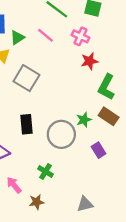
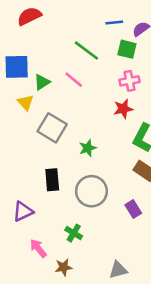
pink cross: (80, 36) -> (129, 81), moved, turned -36
green star: (84, 120) -> (88, 148), moved

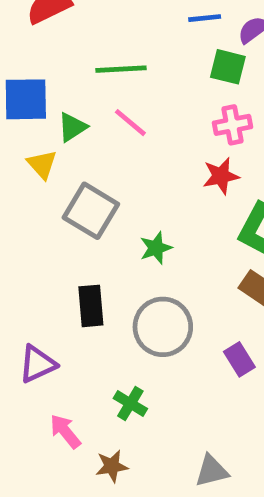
green line: (86, 50) -> (121, 69), moved, turned -40

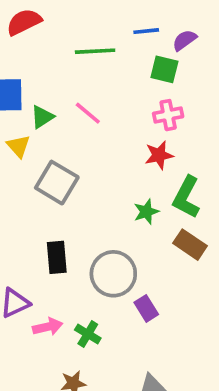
green line: (121, 69) -> (95, 51), moved
green star: (156, 248) -> (146, 212), moved
purple rectangle: (239, 359) -> (146, 308), moved
pink arrow: (65, 431) -> (48, 327), moved, turned 116

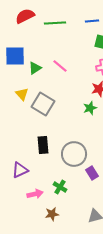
green line: (95, 51) -> (55, 23), moved
yellow triangle: (18, 146) -> (22, 94), moved
green star: (146, 212) -> (90, 108), moved
pink arrow: (48, 327) -> (35, 194), moved

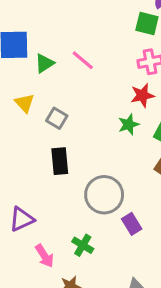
gray square: (43, 104) -> (57, 118), size x0.6
black rectangle: (43, 145) -> (60, 161), moved
pink arrow: (35, 194) -> (44, 256), turned 70

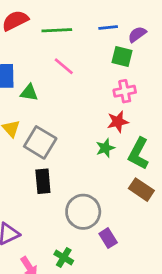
pink line: (83, 60) -> (64, 66), moved
green triangle: (44, 63) -> (29, 93), turned 42
gray square: (57, 118) -> (40, 142), size x1.6

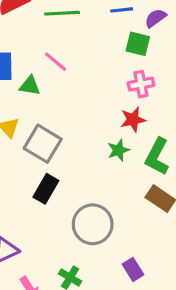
pink line: (64, 66) -> (56, 62), moved
black rectangle: (43, 181) -> (46, 189), turned 35
purple rectangle: (108, 238) -> (133, 269), moved

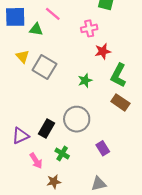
pink cross: (141, 84) -> (89, 28), moved
green star: (118, 150) -> (85, 81), moved
black rectangle: (46, 189) -> (46, 128), moved

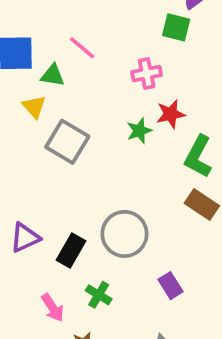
yellow triangle: (23, 57) -> (34, 107), moved
green star: (85, 81) -> (139, 131), moved
purple triangle: (20, 136) -> (25, 238), moved

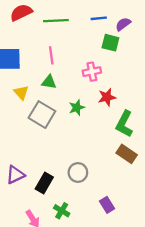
pink line: (82, 48) -> (51, 55), turned 42
green triangle: (53, 75) -> (49, 82), moved
green star: (139, 131) -> (77, 108), moved
gray circle: (124, 234) -> (78, 172), size x0.7

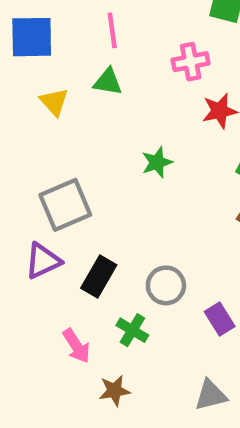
green star: (77, 108) -> (157, 162), moved
gray square: (42, 115) -> (65, 205), moved, turned 36
gray circle: (78, 172) -> (166, 285), moved

